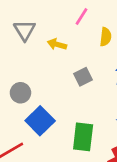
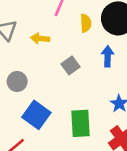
gray circle: (20, 93) -> (17, 82), moved

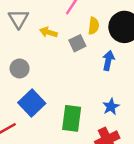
gray square: (70, 65) -> (77, 43), moved

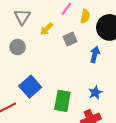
yellow semicircle: (94, 26) -> (85, 16), moved
yellow arrow: (48, 32) -> (47, 29), turned -64
gray circle: (20, 69) -> (18, 47), moved

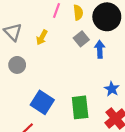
gray square: (70, 39) -> (81, 39), moved

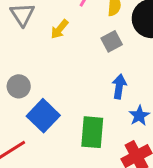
blue arrow: (100, 49) -> (119, 87), moved
gray circle: (17, 65) -> (19, 86), moved

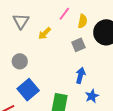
gray circle: (19, 86) -> (20, 61), moved

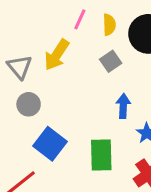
gray triangle: (21, 21) -> (20, 67), moved
yellow arrow: (45, 33) -> (57, 55), size x1.5

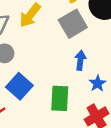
gray square: (111, 61) -> (73, 24), size x1.6

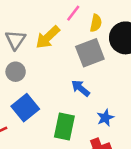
blue arrow: (80, 60) -> (81, 88), moved, turned -66

